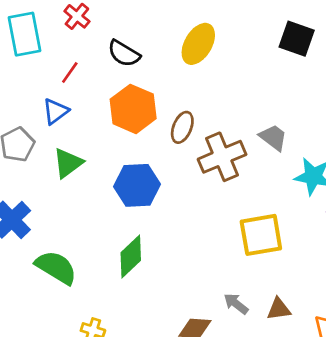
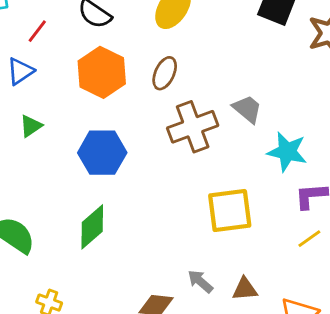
brown ellipse: (182, 127) -> (165, 73), moved
green triangle: (68, 163) -> (31, 126), size x0.7

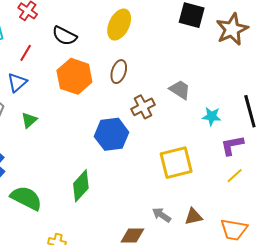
brown cross: (193, 127) -> (143, 107), size x0.7
cyan star: (287, 152) -> (212, 116), size x0.7
blue hexagon: (102, 153) -> (112, 134), moved

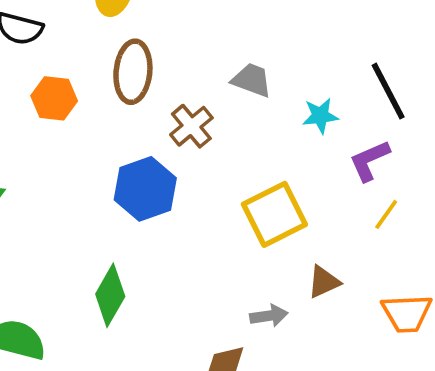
brown ellipse: (119, 72) -> (133, 72), size x1.4
orange hexagon: (74, 76) -> (54, 98), size x0.7
gray arrow: (162, 215) -> (269, 316), turned 150
brown triangle: (194, 217) -> (324, 282), moved

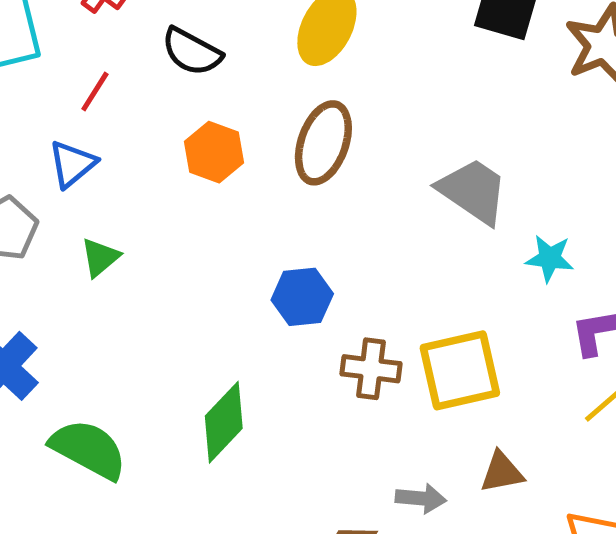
gray trapezoid: (252, 80) -> (473, 191), size x1.4
brown cross: (191, 126) -> (371, 369), moved, turned 33
blue hexagon: (145, 189) -> (302, 297), size x0.7

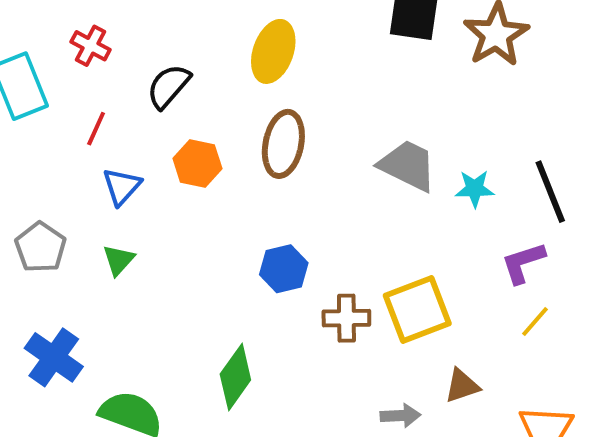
black semicircle: (192, 52) -> (169, 86), turned 111
blue triangle: (72, 164) -> (122, 186), moved
cyan star: (550, 258) -> (475, 189), moved

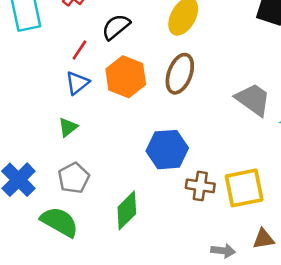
red line: (96, 129) -> (79, 50), moved
orange hexagon: (197, 164) -> (126, 77), size x1.4
gray pentagon: (40, 247) -> (74, 178), moved
blue hexagon: (284, 269) -> (167, 150), size x1.4

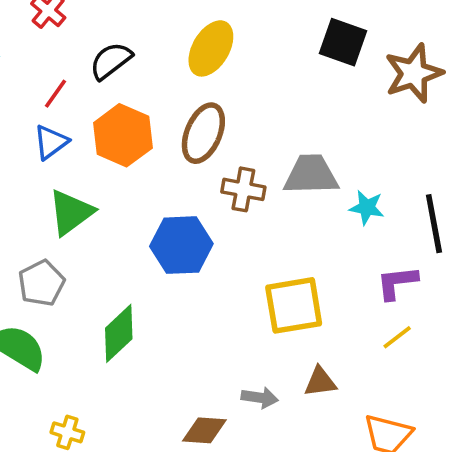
gray trapezoid: (253, 99) -> (311, 175), turned -39
green triangle: (68, 127) -> (71, 212), moved, size x1.6
brown cross: (200, 186) -> (243, 189), moved

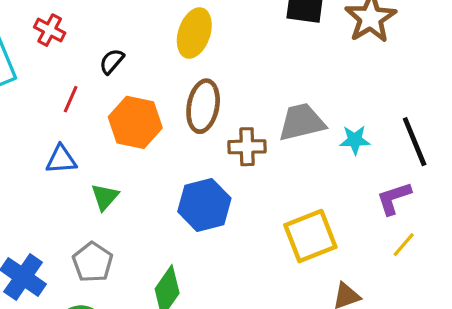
black semicircle: (111, 61) -> (112, 61), size x0.7
blue triangle: (51, 142) -> (61, 159), moved, turned 44
green triangle: (71, 212) -> (105, 197), size x0.7

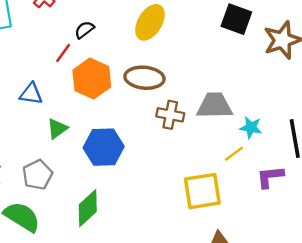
red line: (71, 99) -> (63, 53), moved
brown ellipse: (203, 106) -> (144, 78), turned 72
blue hexagon: (204, 205) -> (104, 147), moved
yellow line: (404, 245) -> (234, 154), moved

